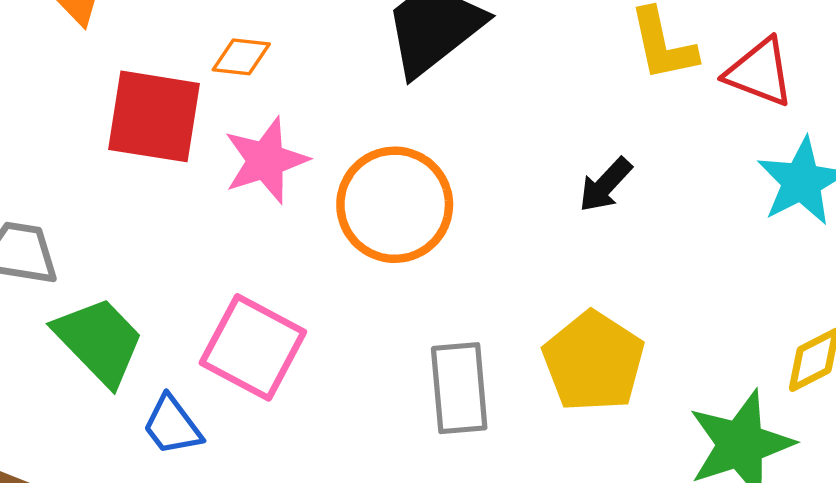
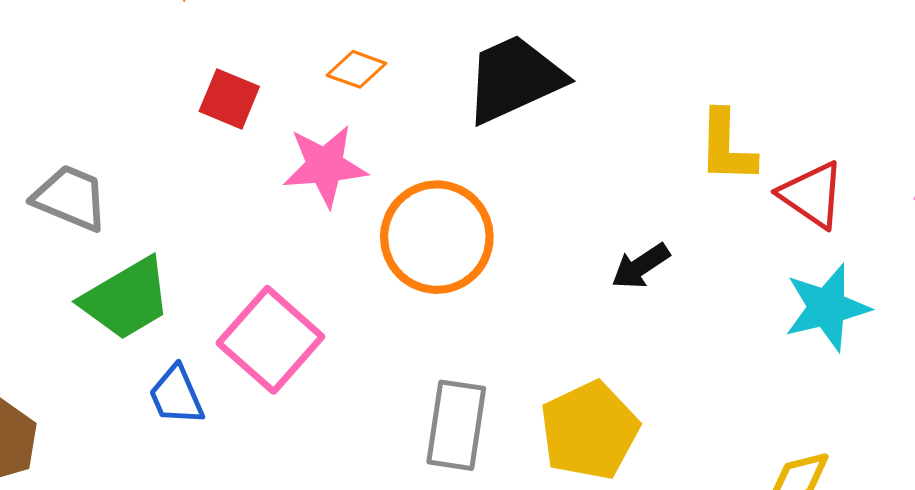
orange diamond: (241, 57) -> (356, 69), moved
red square: (154, 116) -> (229, 99), size x0.6
green trapezoid: (99, 341) -> (126, 299), turned 90

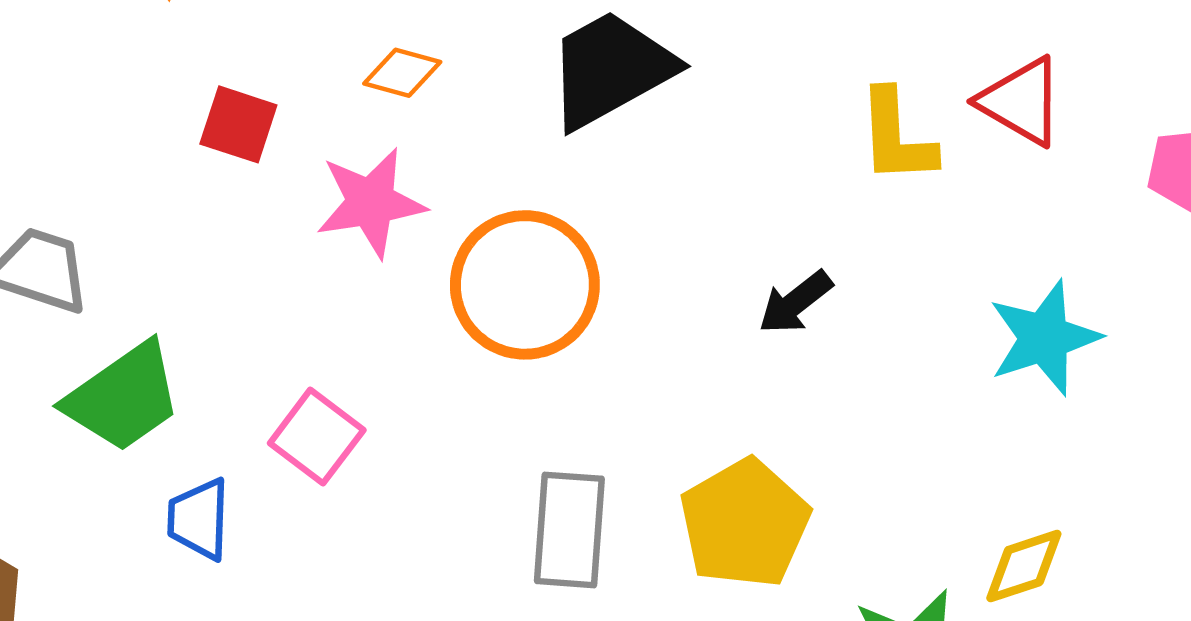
red triangle: (812, 195) -> (1021, 101), moved
pink square: (270, 340) -> (317, 437), size x0.7
blue trapezoid: (176, 395) -> (199, 519), turned 30

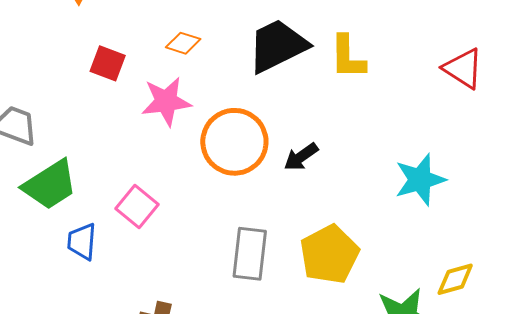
yellow L-shape: (896, 137) -> (348, 57), moved
black arrow: (795, 302) -> (301, 157), moved
cyan star: (1044, 338) -> (420, 180), moved

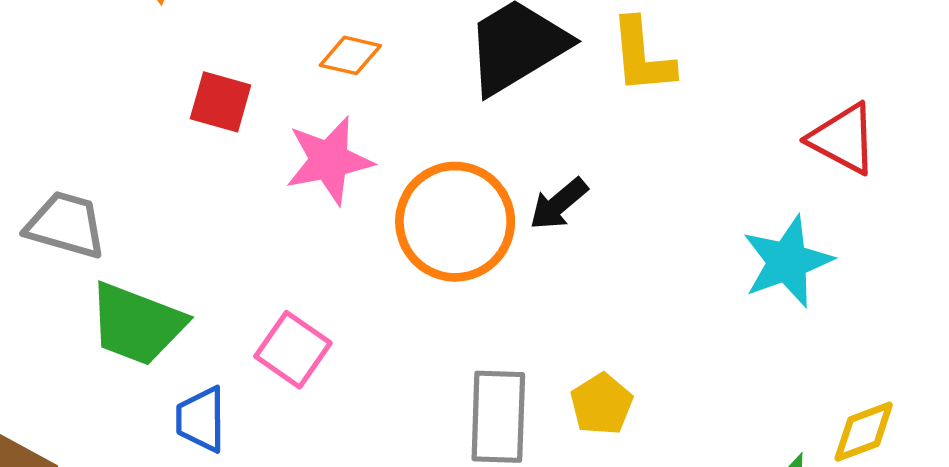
red triangle: (463, 68) -> (843, 139), moved
black arrow: (301, 157) -> (559, 204), moved
green trapezoid: (50, 185) -> (137, 324), turned 58
yellow pentagon: (329, 254) -> (602, 404), moved, size x0.6

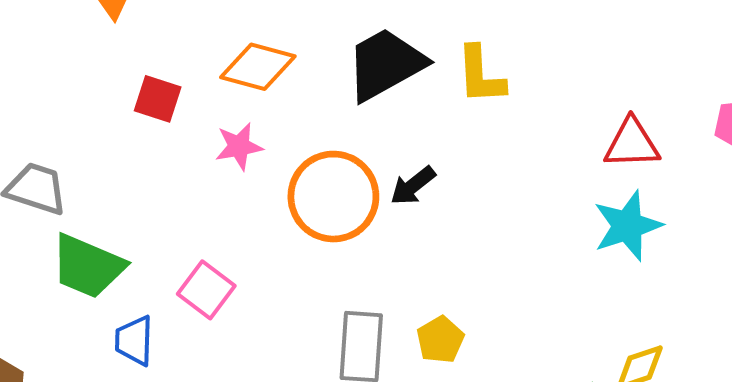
orange diamond: (350, 55) -> (258, 67), size x1.6
red triangle: (843, 139) -> (632, 144), turned -32
pink star: (329, 160) -> (239, 146), size x0.7
cyan star: (787, 261) -> (627, 226), moved

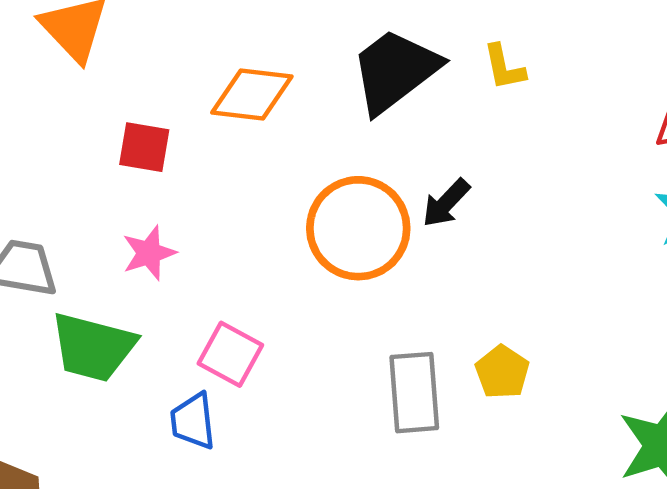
yellow L-shape: (481, 75) -> (504, 67), size x0.7
pink star: (239, 146) -> (149, 253), moved
blue trapezoid: (134, 341) -> (193, 421), moved

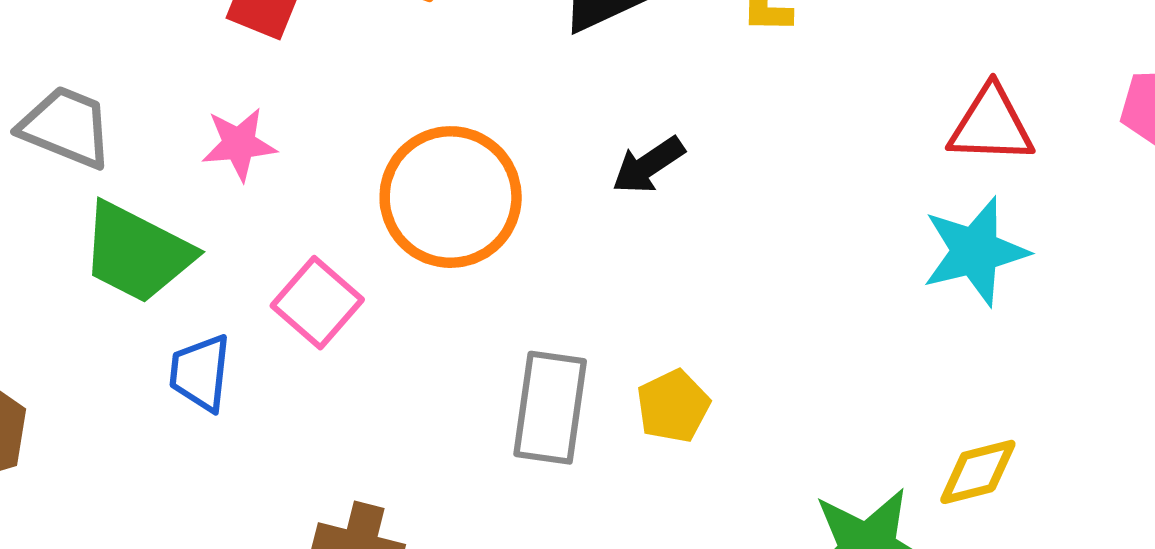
orange circle: (358, 228) -> (451, 197), moved
blue trapezoid: (193, 421) -> (200, 373), moved

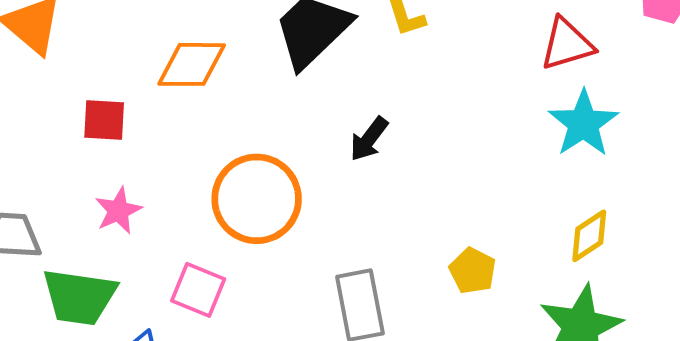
yellow pentagon: (673, 406) -> (473, 271), moved
yellow diamond: (978, 472) -> (589, 236), moved

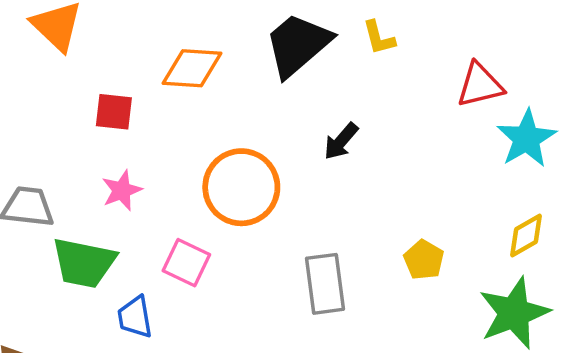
red triangle: (567, 44) -> (480, 85), moved

